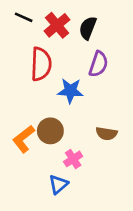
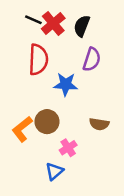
black line: (24, 17) -> (33, 20), moved

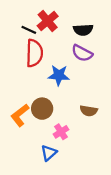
black line: (33, 20) -> (29, 30), moved
black semicircle: (82, 26) -> (83, 30), moved, turned -114
purple semicircle: (92, 59) -> (82, 53), turned 100

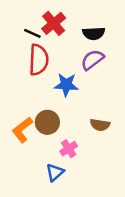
purple semicircle: (82, 53) -> (92, 60), turned 115

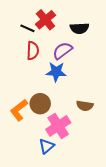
red semicircle: (39, 60) -> (33, 51), size x0.7
purple semicircle: (92, 60) -> (62, 51), moved
pink cross: (69, 149) -> (58, 126), size x1.6

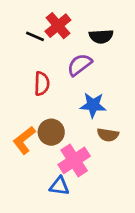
red semicircle: (33, 51) -> (42, 84), moved
blue star: (56, 72) -> (93, 105), moved
blue triangle: (47, 146) -> (59, 186), turned 49

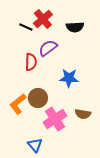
purple semicircle: (80, 65) -> (48, 48), moved
brown semicircle: (108, 135) -> (83, 114), moved
blue triangle: (59, 186) -> (35, 145), moved, turned 42

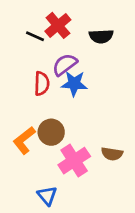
blue star: (69, 78) -> (74, 84), moved

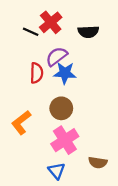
brown circle: (51, 132) -> (61, 108), moved
brown semicircle: (112, 154) -> (98, 163), moved
blue triangle: (47, 196) -> (57, 171), moved

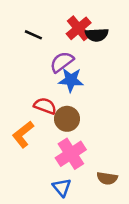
red cross: (51, 22) -> (79, 28), moved
red semicircle: (37, 73) -> (45, 106), moved, turned -72

